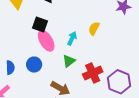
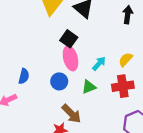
blue circle: (34, 65) -> (59, 81), moved
red cross: (93, 73) -> (123, 86), moved

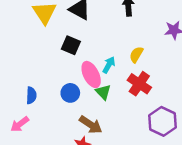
pink ellipse: (70, 58) -> (91, 75), moved
red cross: (123, 86) -> (139, 84), turned -35
green triangle: (89, 87) -> (103, 92), turned -40

